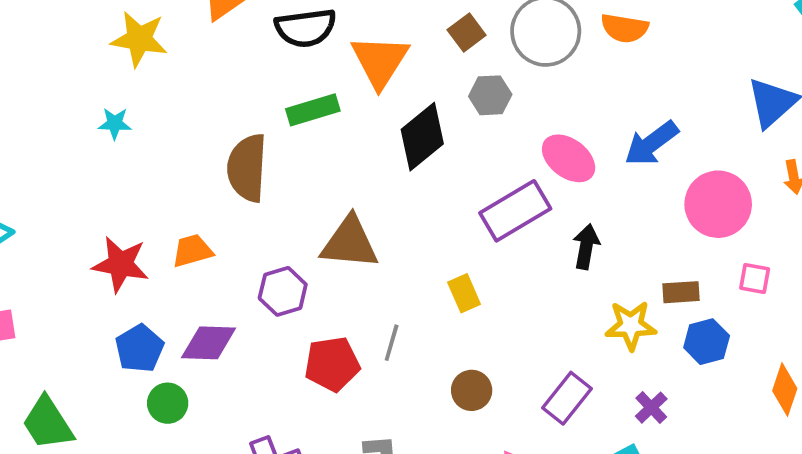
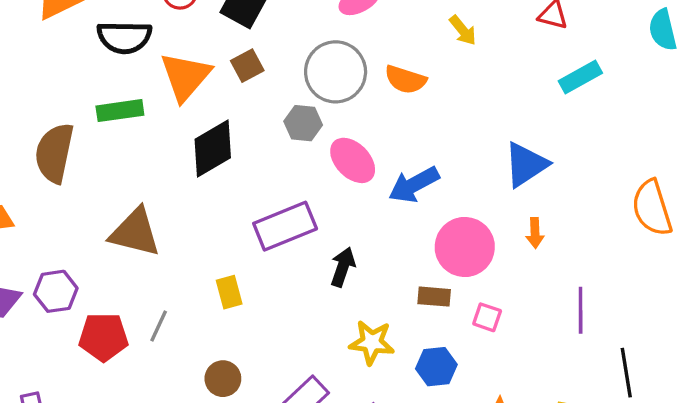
brown square: (467, 33) -> (247, 66), moved
gray hexagon: (490, 95) -> (303, 123), moved
pink ellipse: (569, 158) -> (353, 160), moved
purple hexagon: (283, 291) -> (56, 291), moved
brown rectangle: (681, 292) -> (434, 297), moved

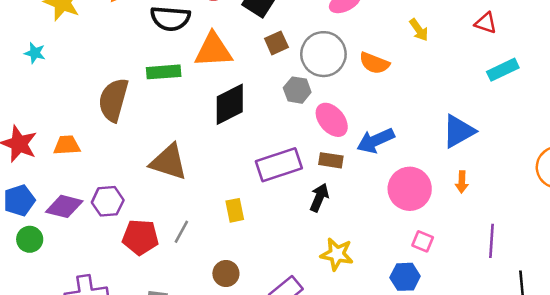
brown square: (247, 66) -> (276, 43), moved
orange triangle: (185, 76) -> (213, 50), turned 42
brown rectangle: (434, 297) -> (331, 160), moved
blue hexagon: (436, 367) -> (405, 277), moved

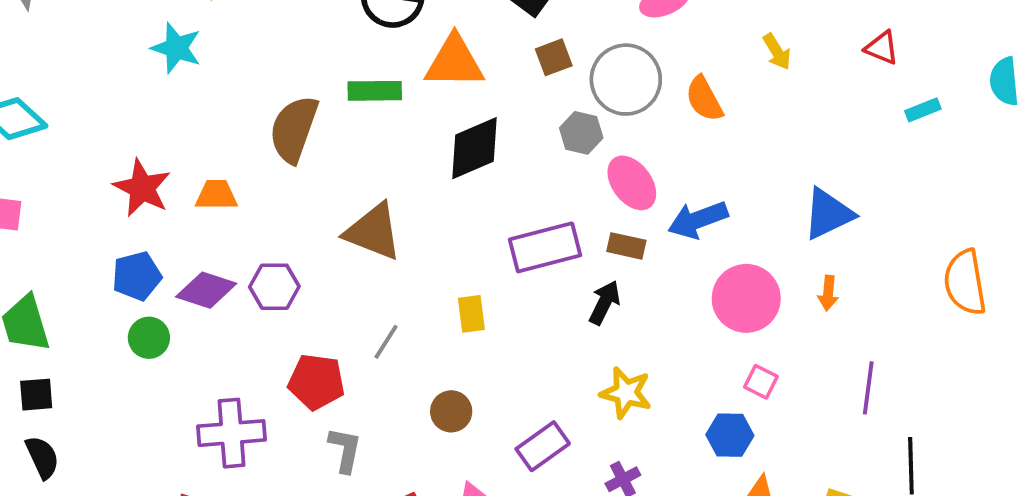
cyan star: (35, 53) -> (176, 48), size x1.5
orange semicircle: (374, 63) -> (704, 99), turned 36
cyan rectangle: (503, 70) -> (923, 110), moved, size x0.7
red pentagon: (140, 237) -> (316, 382), moved

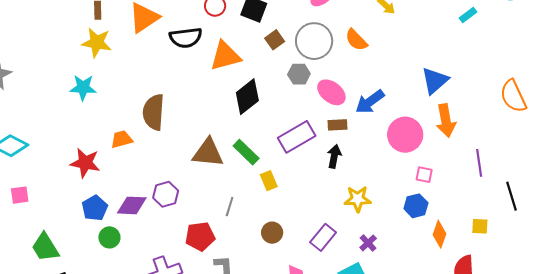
green rectangle: (375, 91) -> (246, 152), moved, turned 60
orange trapezoid: (216, 195) -> (122, 139), moved
orange arrow: (828, 293) -> (446, 121), size x1.8

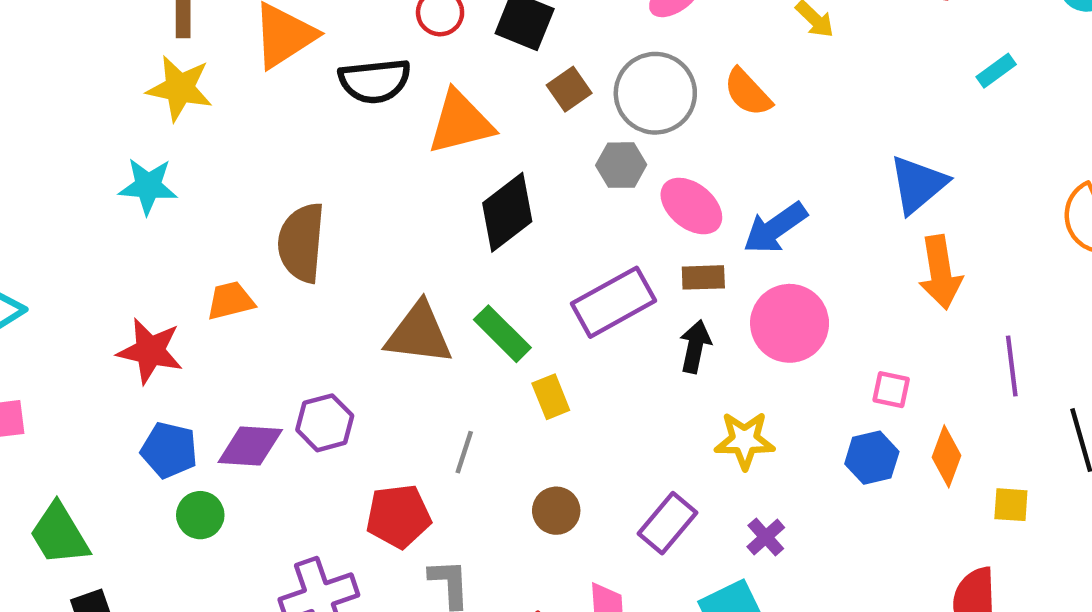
cyan rectangle: (468, 15) -> (996, 71), moved
pink circle: (405, 135) -> (790, 323), moved
blue pentagon: (95, 208) -> (169, 450), turned -30
orange diamond: (440, 234) -> (947, 456), moved

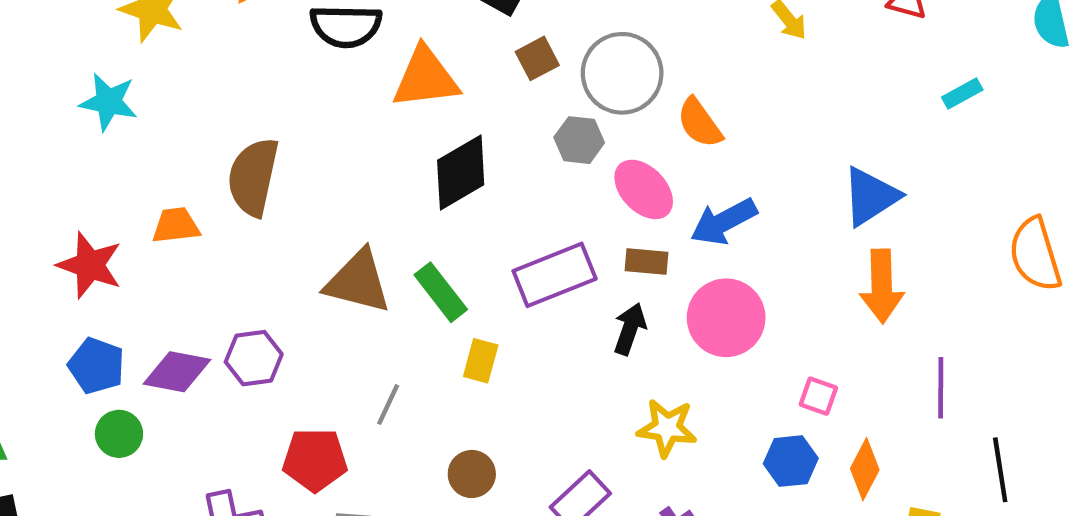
orange semicircle: (748, 92) -> (700, 123), moved
yellow rectangle: (551, 397) -> (481, 361), turned 30

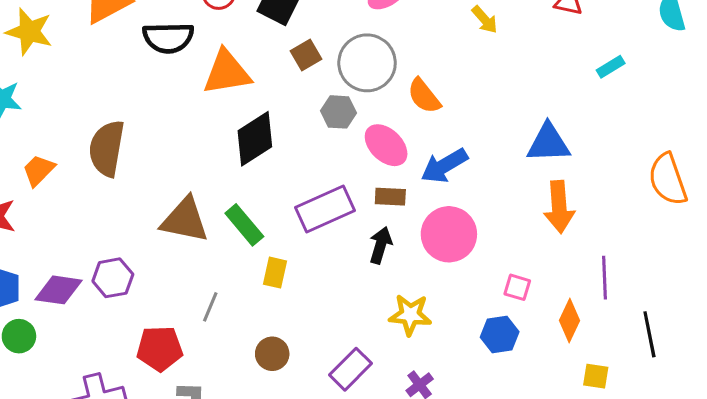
blue triangle: (871, 196) -> (548, 143), turned 33
orange trapezoid: (176, 225) -> (39, 170), moved, turned -36
orange diamond: (865, 469) -> (570, 320), moved

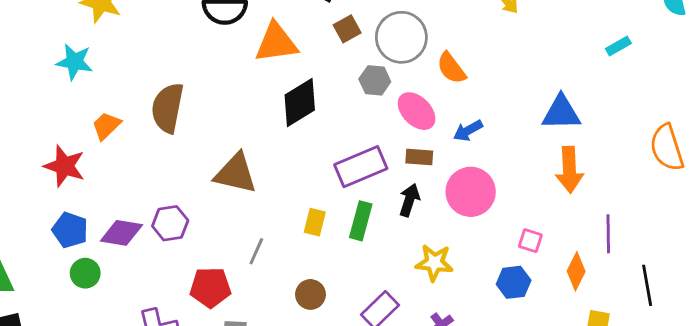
blue arrow: (444, 166) -> (468, 131), size x0.7
green rectangle: (244, 225) -> (361, 221), moved, turned 54

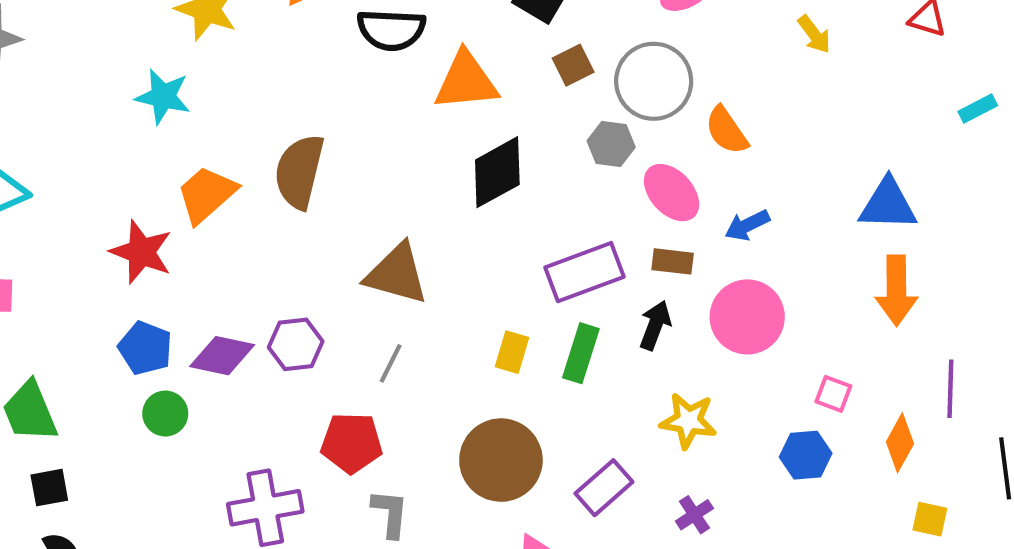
orange trapezoid: (106, 126) -> (206, 194), size x1.4
gray line: (256, 251) -> (391, 363), moved
brown circle: (310, 294) -> (501, 460), size x1.8

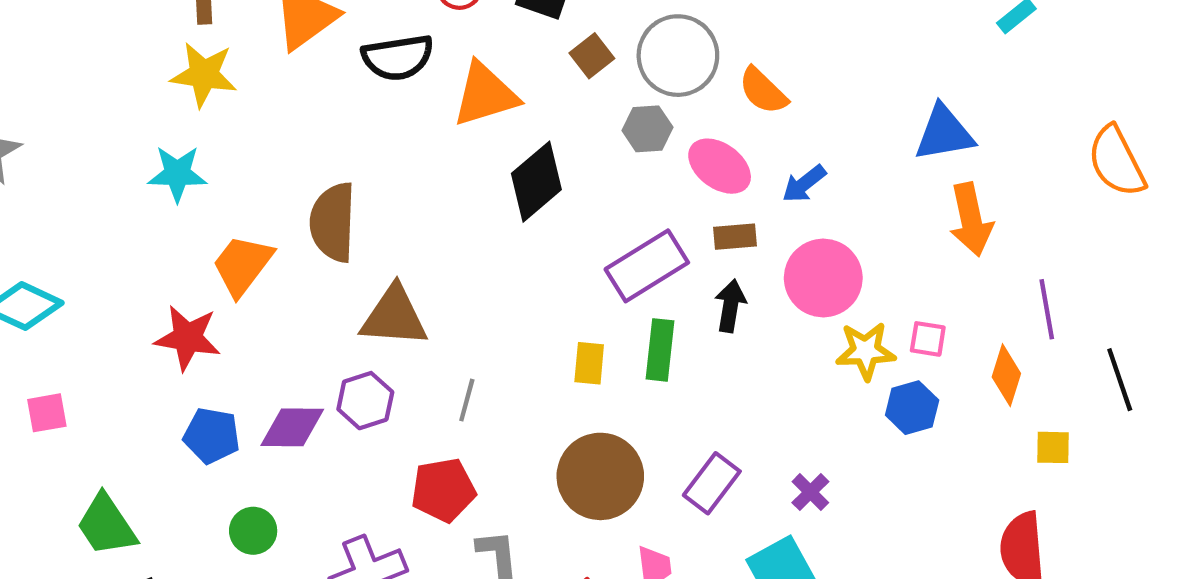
brown triangle: (397, 274) -> (394, 316), moved
green circle: (165, 414) -> (253, 531), moved
yellow star: (688, 421) -> (866, 351), moved

